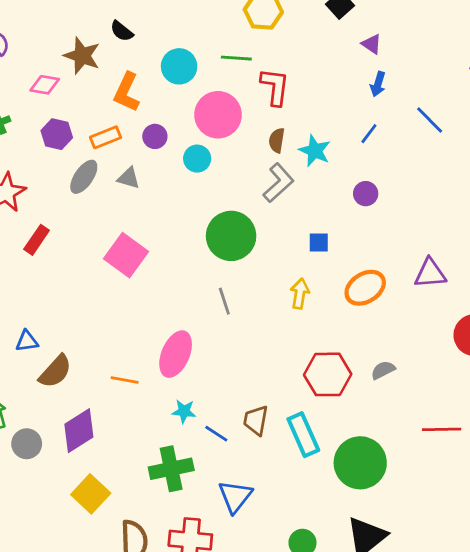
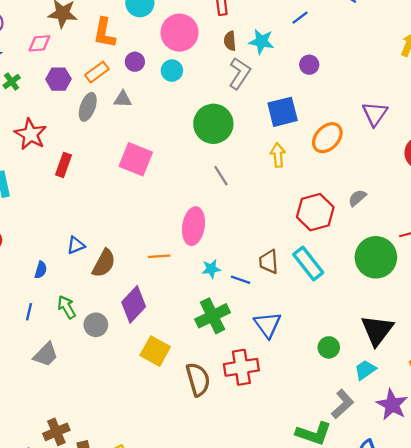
blue line: (369, 134) -> (300, 18), turned 30
blue square: (319, 243) -> (283, 112), size x1.8
purple triangle: (430, 273) -> (375, 114), turned -36
green circle: (360, 463) -> (376, 257), moved

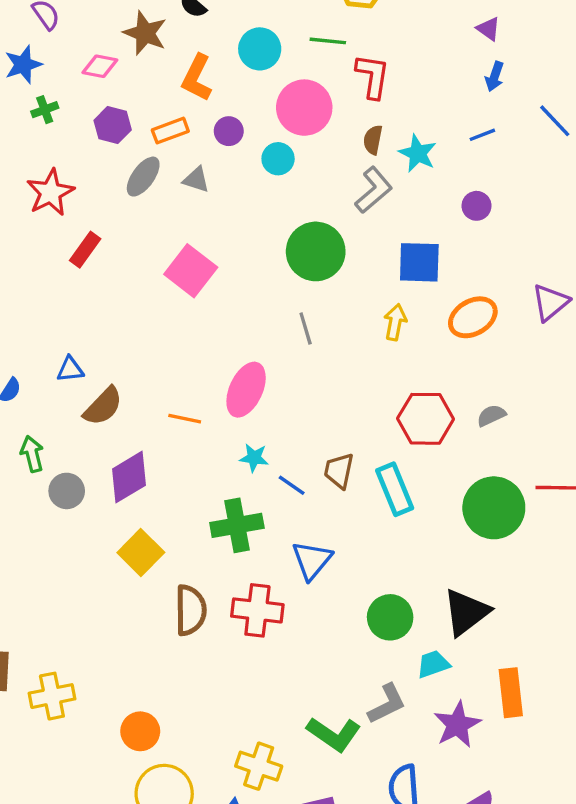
green circle: (329, 347) -> (390, 617), size x1.4

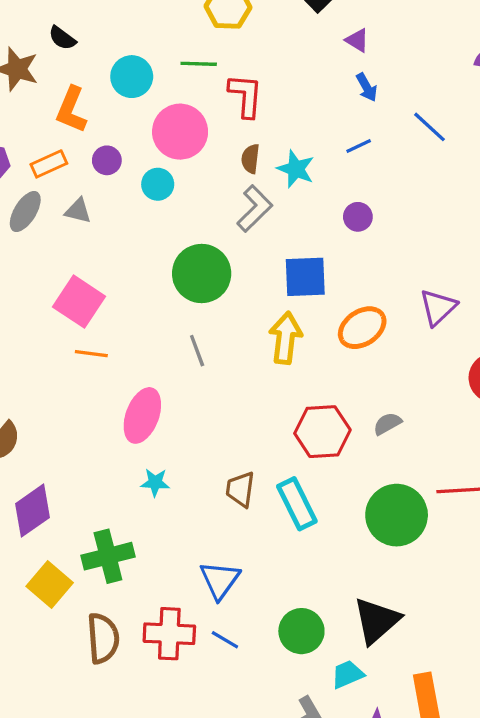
blue arrow: (495, 76) -> (367, 87), turned -44
yellow arrow: (395, 322) -> (285, 338), size x1.4
orange line: (185, 419) -> (91, 354), moved
blue line: (292, 485) -> (225, 640), moved
green cross: (237, 525) -> (108, 556), moved

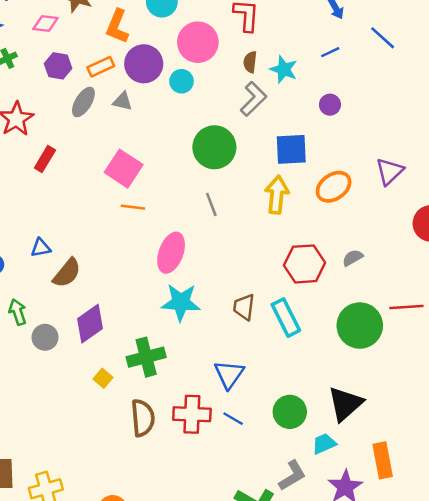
purple circle: (107, 160) -> (144, 64), size x1.8
cyan star: (155, 482) -> (181, 302), size x1.8
yellow square: (50, 584) -> (103, 378), size x0.6

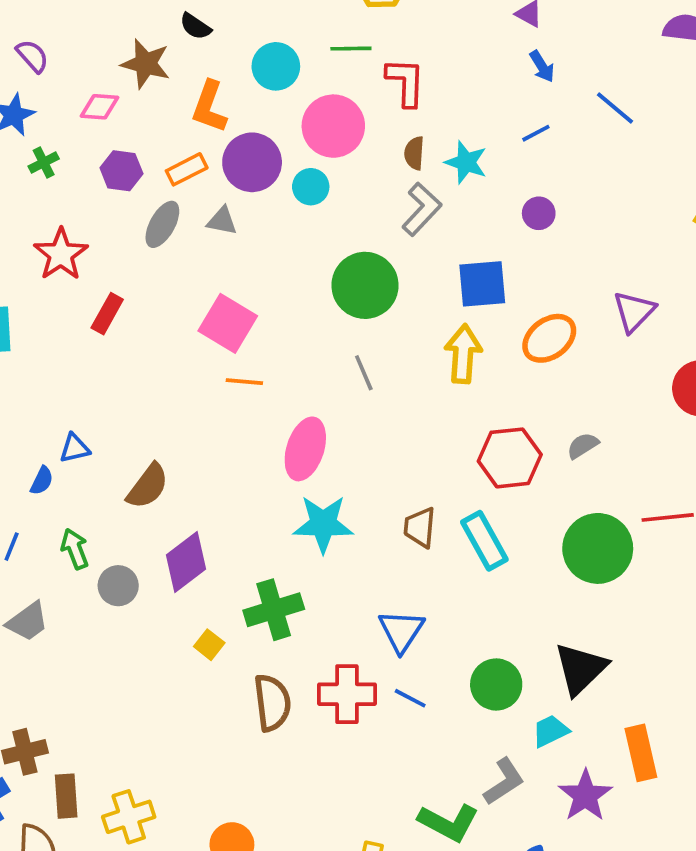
blue triangle: (41, 248) -> (75, 448), moved

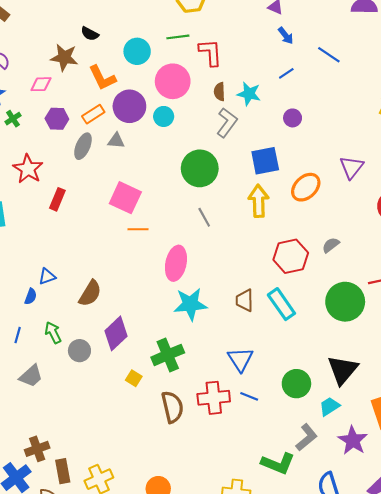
orange L-shape: (209, 107) -> (102, 78), turned -40

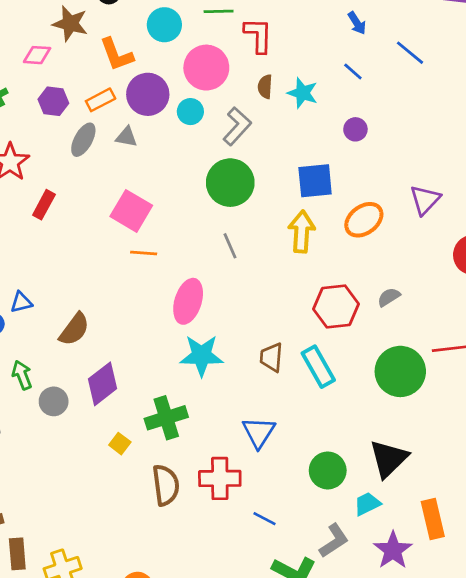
blue line: (286, 73) -> (353, 71), turned 70
gray L-shape: (227, 123) -> (237, 126), moved
blue line: (249, 396) -> (265, 519), moved

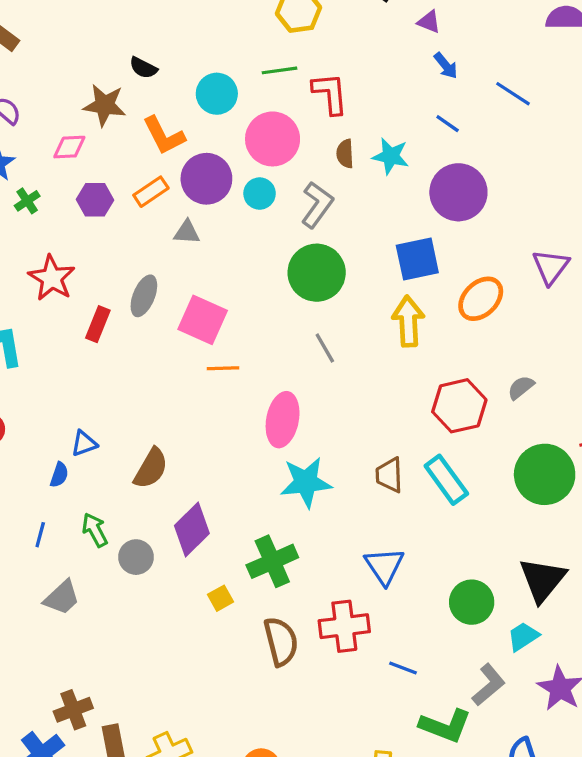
purple circle: (355, 129) -> (458, 192), size x2.0
gray ellipse: (83, 140) -> (144, 296), moved
yellow square: (120, 444) -> (221, 598), turned 30

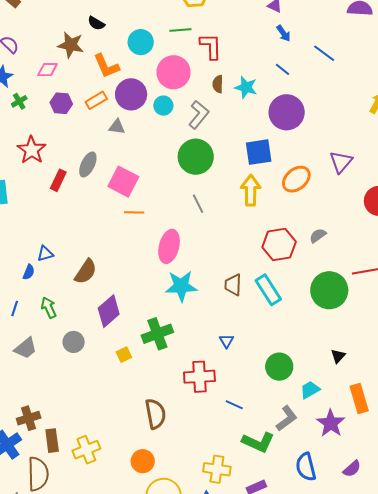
gray circle: (136, 557) -> (74, 342), moved
blue triangle: (384, 566) -> (227, 341), size x0.6
black triangle: (542, 580) -> (338, 356), moved, size x0.5
brown semicircle: (281, 641) -> (155, 414), moved

